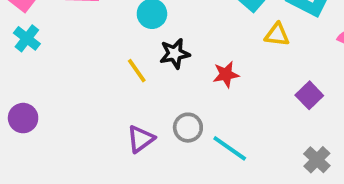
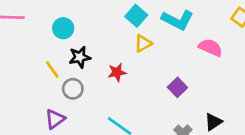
yellow triangle: (277, 35) -> (143, 43), moved, turned -36
gray circle: (188, 128) -> (73, 89), moved

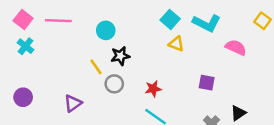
yellow triangle: (143, 43) -> (176, 44), turned 49
red star: (117, 72) -> (153, 89), moved
purple square: (177, 87) -> (207, 83), turned -35
purple triangle: (55, 119) -> (73, 103), moved

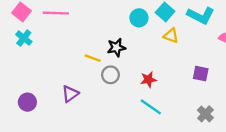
cyan circle: (106, 30) -> (139, 18), moved
yellow line: (96, 67) -> (93, 58), turned -35
purple circle: (23, 97) -> (27, 102), moved

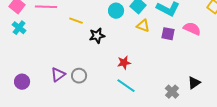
yellow line: (93, 58) -> (76, 21), moved
purple square: (201, 74) -> (168, 34), moved
gray circle: (110, 75) -> (79, 76), moved

